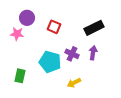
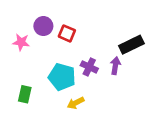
purple circle: (27, 18) -> (43, 26), moved
black rectangle: (94, 28) -> (131, 45), moved
yellow arrow: (74, 83) -> (76, 103), moved

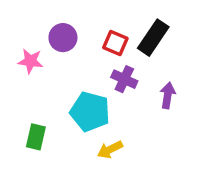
red square: (67, 33) -> (115, 43), moved
black rectangle: (131, 45) -> (153, 38), moved, turned -30
purple cross: (89, 67) -> (124, 79), moved

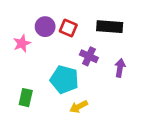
black rectangle: (153, 38) -> (110, 27), turned 60
red square: (115, 43) -> (68, 28), moved
pink star: (30, 61) -> (22, 43), turned -30

